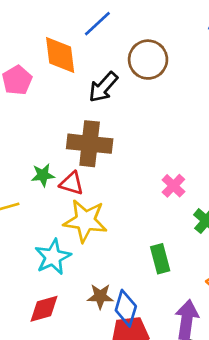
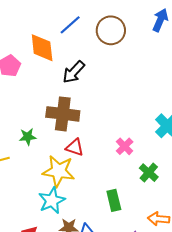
brown circle: (148, 60) -> (111, 30), moved
red triangle: (72, 183) -> (75, 147), moved
cyan star: (53, 257) -> (52, 201), moved

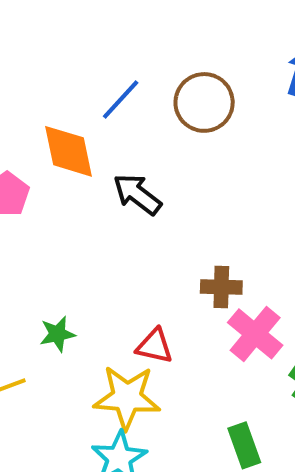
black arrow: (74, 72) -> (137, 194), turned 90
brown cross: (63, 114) -> (221, 287), moved, size x0.6
pink cross: (125, 146) -> (255, 334), size x1.5

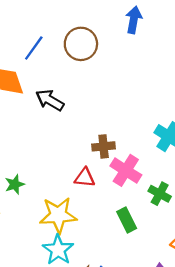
red triangle: (155, 346) -> (85, 178), moved
green rectangle: (244, 445) -> (127, 220), moved

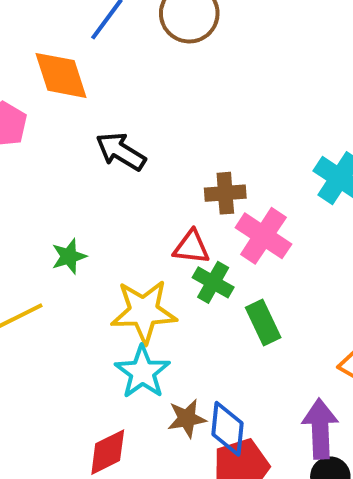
black arrow: (50, 100) -> (121, 151), moved
green cross: (160, 194) -> (213, 282), moved

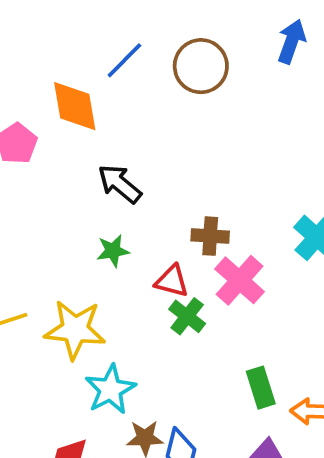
green star: (69, 256) -> (113, 251), moved
yellow star: (144, 312) -> (75, 330), moved
green rectangle: (263, 322) -> (261, 388), moved

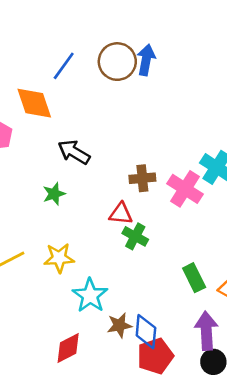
blue arrow: (292, 41) -> (146, 60), moved
green star: (113, 251) -> (54, 194), moved
pink cross: (240, 280) -> (185, 189), moved
yellow star: (75, 330) -> (59, 258), size x0.7

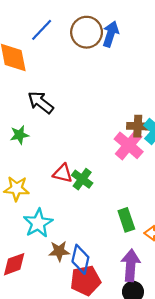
brown cross: (142, 178) -> (138, 126), moved
red triangle: (121, 214) -> (63, 173), moved

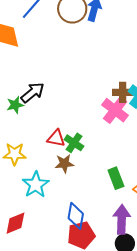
black arrow: (41, 102) -> (33, 93), moved, turned 105
brown star: (59, 251) -> (64, 164), moved

